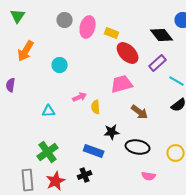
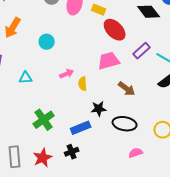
purple rectangle: (158, 63) -> (142, 51), moved
cyan triangle: (49, 111) -> (26, 78), moved
blue rectangle: (94, 151) -> (81, 128), turned -42
green cross: (48, 152) -> (44, 120), moved
pink semicircle: (149, 176) -> (136, 153), turned 152

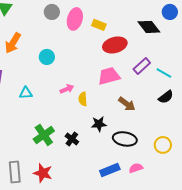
red ellipse: (115, 30) -> (115, 45), turned -60
blue rectangle: (81, 128) -> (110, 170), moved
black cross: (72, 152) -> (72, 139), moved, turned -32
red star: (43, 158) -> (43, 173), turned -30

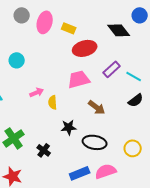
black cross: (72, 139) -> (44, 150), moved
pink semicircle: (136, 168) -> (106, 171), size x1.5

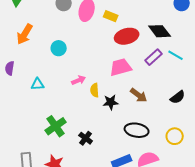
black diamond: (119, 30) -> (160, 31), moved
cyan line: (134, 76) -> (176, 55), moved
black semicircle: (136, 100) -> (178, 97), moved
black star: (69, 127) -> (111, 102), moved

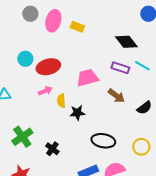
red ellipse: (127, 36) -> (48, 67), moved
purple rectangle: (154, 57) -> (120, 68), turned 60
brown arrow: (139, 95) -> (116, 96), moved

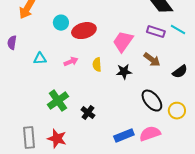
pink trapezoid: (87, 78) -> (123, 42), turned -40
pink arrow: (45, 91) -> (71, 62), moved
black star: (77, 113) -> (124, 72), moved
black ellipse: (103, 141) -> (152, 101), moved, turned 40

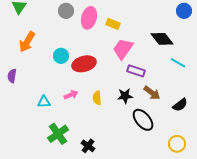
purple rectangle: (156, 32) -> (136, 71), moved
pink trapezoid: (123, 42) -> (123, 49), moved
cyan triangle: (40, 59) -> (44, 102), moved
black star: (124, 72) -> (125, 96), moved
black ellipse: (152, 101) -> (143, 120), moved

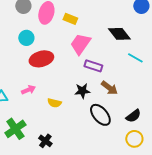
cyan circle: (61, 56) -> (26, 38), moved
yellow semicircle: (97, 98) -> (54, 103), moved, turned -72
black semicircle: (180, 105) -> (133, 116), moved

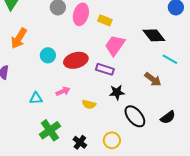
cyan circle: (26, 38) -> (48, 55), moved
purple rectangle: (93, 66) -> (105, 69), moved
brown arrow: (109, 88) -> (153, 79), moved
yellow circle: (134, 139) -> (112, 140), moved

